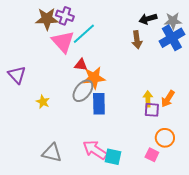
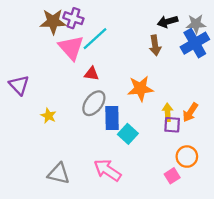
orange star: (94, 78) -> (140, 88), moved
pink square: (152, 155) -> (172, 176), turned 32
cyan square: (113, 157) -> (128, 134), moved, turned 30

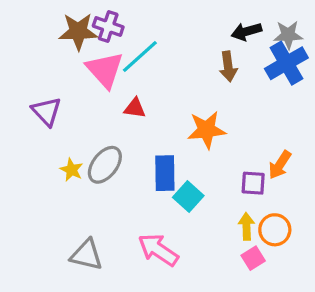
purple triangle: (19, 85) -> (47, 111), moved
gray ellipse: (94, 103) -> (105, 165), moved
yellow arrow: (168, 112) -> (246, 226), moved

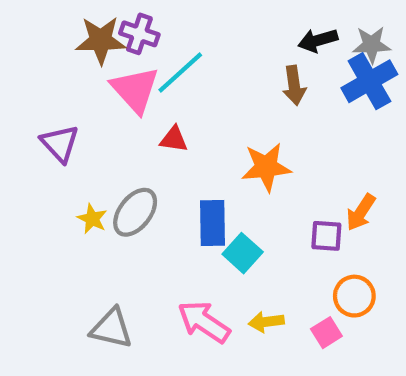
yellow arrow: (246, 226) -> (266, 322), moved, turned -95

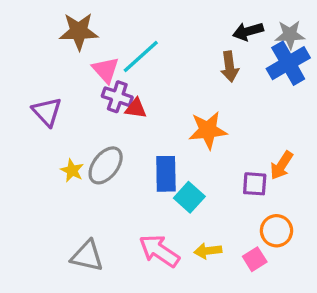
purple cross: (139, 34) -> (117, 97), moved
pink triangle: (135, 90) -> (106, 70), size x0.7

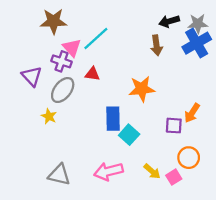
purple cross: (117, 97) -> (62, 61), moved
gray ellipse: (106, 165) -> (63, 90), moved
pink arrow: (159, 251) -> (108, 171), turned -48
yellow arrow: (208, 251) -> (152, 171), moved, turned -132

